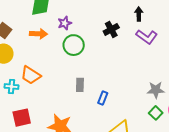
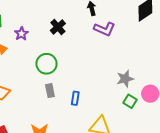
black cross: (111, 29) -> (58, 27), moved
green circle: (74, 45) -> (46, 64), moved

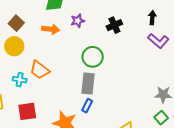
gray rectangle: (50, 91) -> (88, 83), size x1.5
blue rectangle: (75, 98) -> (87, 106), moved

